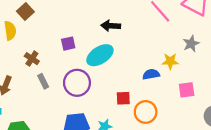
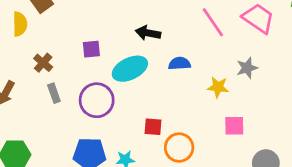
blue semicircle: (151, 74) -> (180, 63), moved

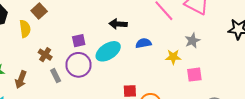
purple circle: (97, 100) -> (78, 65), moved
pink square: (234, 126) -> (194, 75), moved

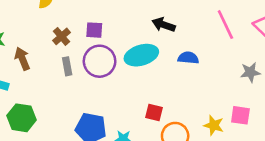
purple square: (79, 41) -> (94, 30), moved
yellow star: (173, 57) -> (214, 125), moved
brown arrow: (21, 80) -> (22, 59), turned 120

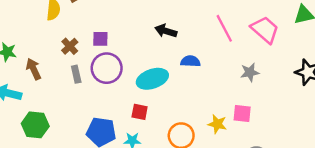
cyan ellipse: (141, 55) -> (152, 79), moved
red square: (154, 113) -> (140, 112), moved

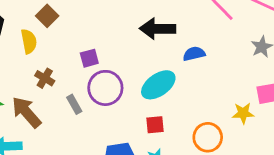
black arrow: (166, 31) -> (158, 29), size x1.4
brown cross: (70, 46) -> (45, 78), moved
brown arrow: (34, 69) -> (26, 112), size x1.4

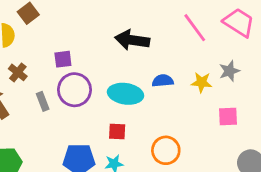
blue semicircle: (194, 54) -> (163, 81), moved
cyan ellipse: (158, 85) -> (126, 94), turned 36
yellow star: (243, 113) -> (202, 82), moved

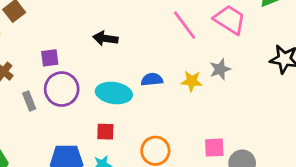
black arrow: (132, 40) -> (105, 38), moved, size x0.7
pink square: (228, 117) -> (214, 148), moved

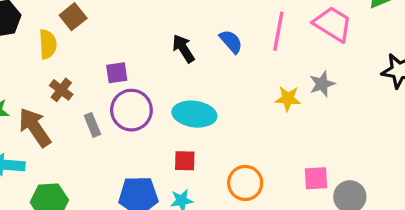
pink line: (185, 25) -> (278, 31), turned 48
black arrow: (105, 38) -> (183, 48), turned 50
blue semicircle: (152, 80) -> (231, 41), moved, turned 55

